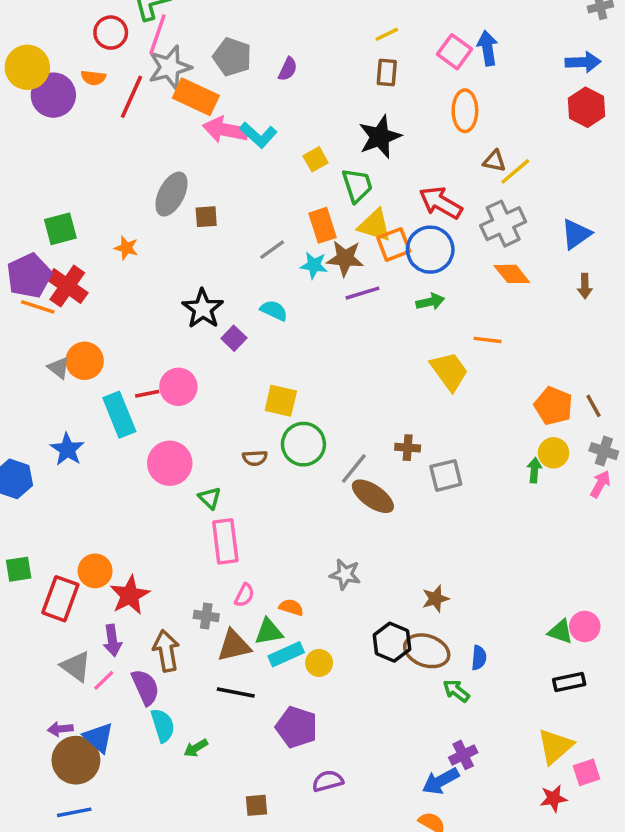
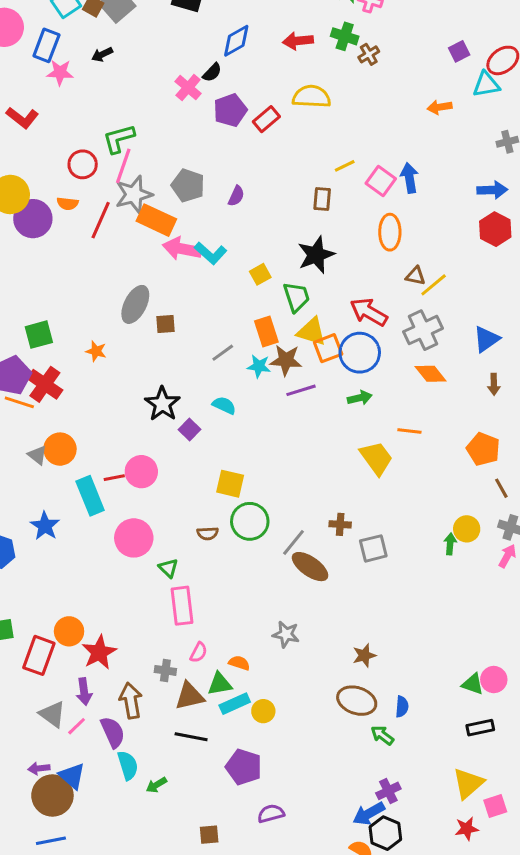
yellow line: (387, 34) -> (345, 166), moved
orange pentagon: (554, 406) -> (483, 449), moved
black hexagon: (392, 642) -> (385, 833), moved

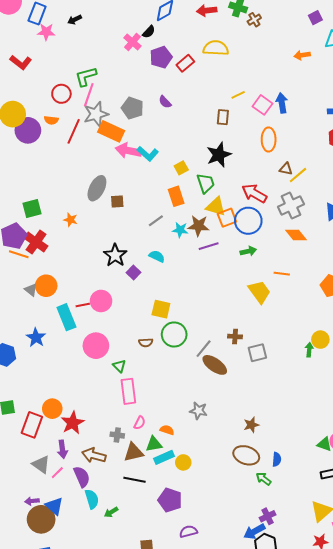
purple semicircle: (236, 196) -> (165, 102), moved, turned 112
orange rectangle: (266, 332) -> (176, 196), moved
brown arrow: (131, 701) -> (94, 455), turned -65

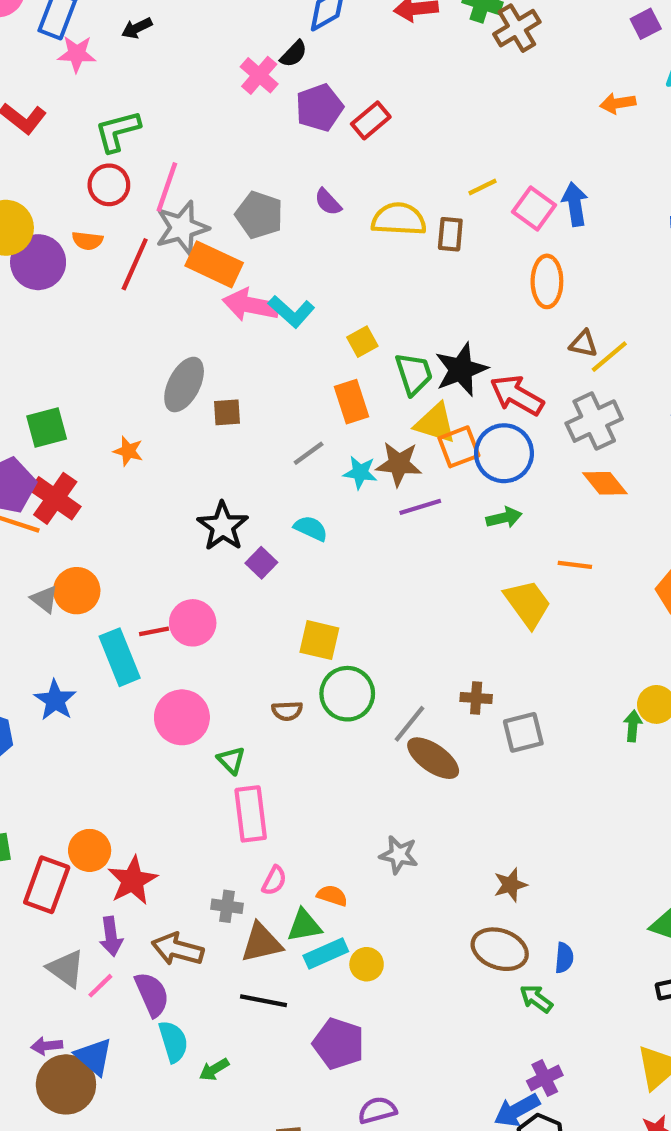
brown cross: (254, 20) -> (517, 28), size x1.5
yellow semicircle: (216, 48) -> (399, 219), moved
green L-shape: (86, 77) -> (118, 131), moved
black star: (219, 155) -> (461, 369), moved

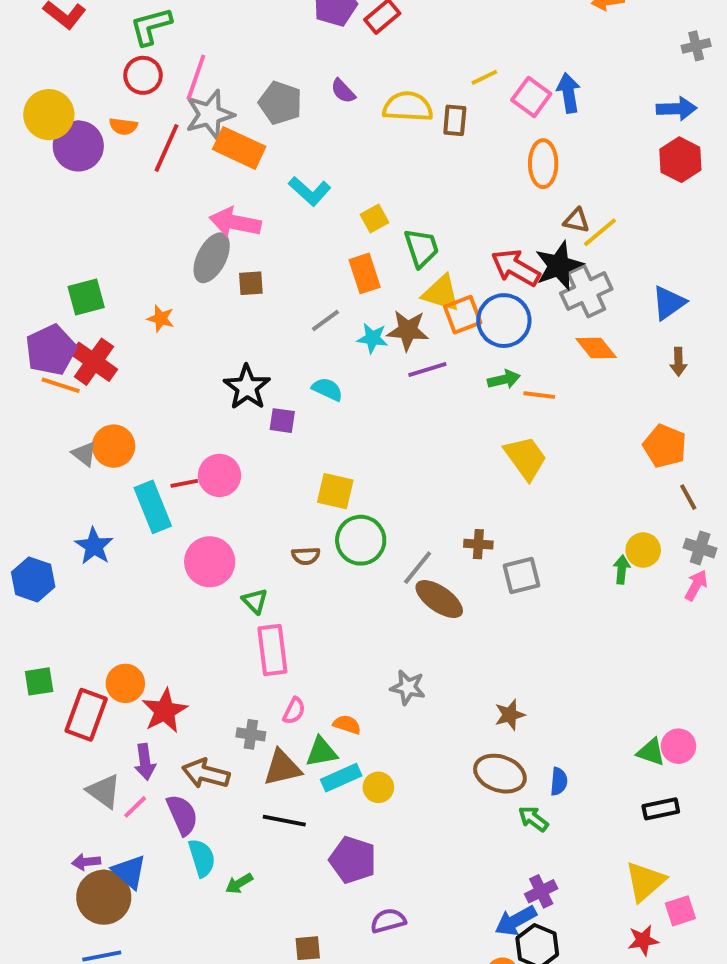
pink arrow: (251, 305) -> (235, 222), moved
black star: (461, 369) -> (559, 266), moved
purple square: (261, 563) -> (282, 421), turned -36
orange line: (575, 565) -> (539, 395), moved

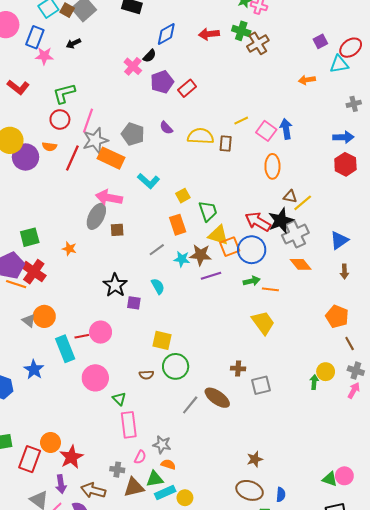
cyan semicircle: (327, 389) -> (158, 286), turned 35
gray line: (418, 568) -> (190, 405), moved
gray star: (408, 687) -> (162, 445), moved

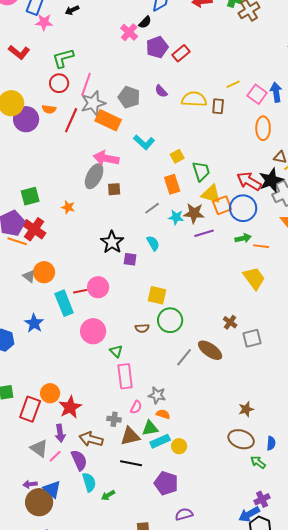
brown cross: (238, 369) -> (230, 322), turned 32

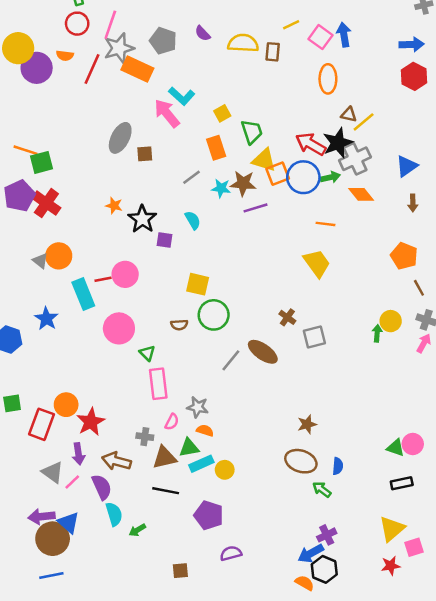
pink arrow: (106, 158) -> (167, 113), moved, turned 40
orange star: (68, 207) -> (114, 205), moved
green arrow: (243, 238) -> (330, 177), moved
orange line: (17, 241) -> (26, 150), moved
purple arrow: (30, 484) -> (42, 517), size x1.5

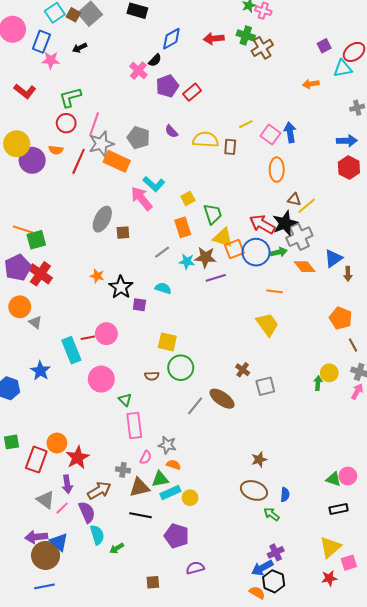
blue triangle: (407, 166) -> (333, 258), moved
cyan semicircle: (193, 220) -> (163, 288), turned -42
orange circle: (59, 256) -> (20, 307), moved
brown arrow: (116, 461) -> (99, 490), turned 135

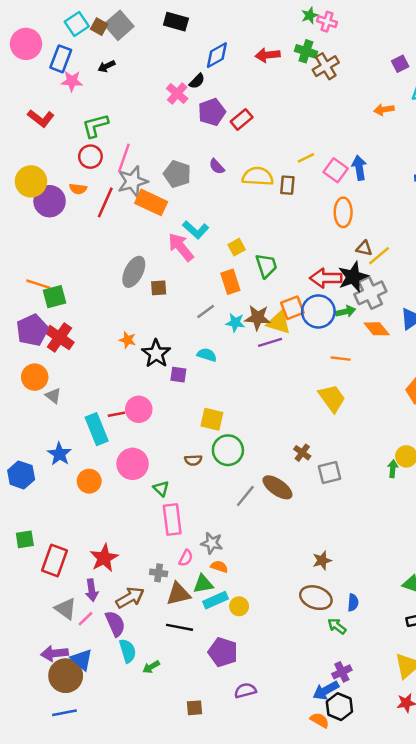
red arrow: (262, 224) -> (326, 278), turned -30
yellow triangle: (223, 238) -> (279, 323), moved
orange circle: (57, 443) -> (89, 481), moved

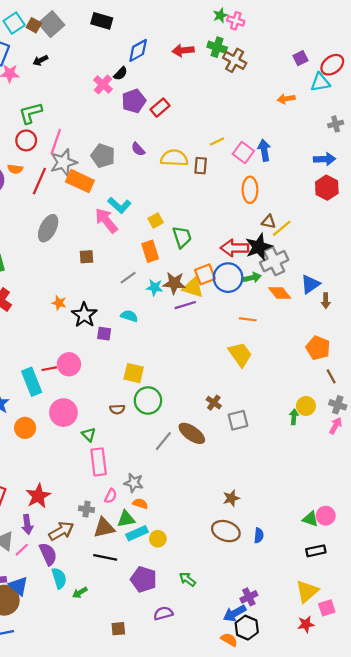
brown cross: (326, 66) -> (235, 60), turned -30
gray ellipse: (134, 272) -> (48, 228), moved
green arrow: (337, 626) -> (187, 579), moved

